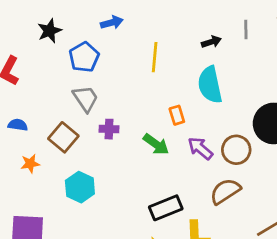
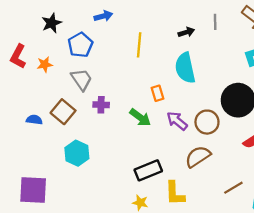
blue semicircle: (18, 125) -> (34, 120), moved
orange star: (30, 164) -> (45, 64), moved

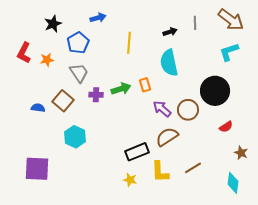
green arrow: (140, 117) -> (121, 89), moved, turned -54
brown semicircle: (198, 157) -> (167, 137), moved
brown line: (233, 188) -> (193, 168), moved

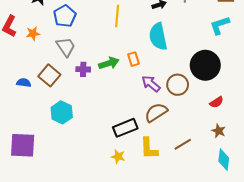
brown star: (241, 153) -> (219, 131), moved

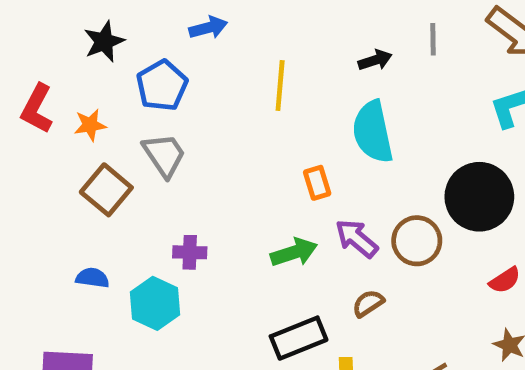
green arrow: (109, 63) -> (294, 252), moved
purple cross: (83, 69) -> (190, 252), moved
brown square: (49, 75) -> (106, 190), moved
blue semicircle: (24, 83) -> (92, 278), moved
brown semicircle: (156, 112) -> (368, 303), size x0.6

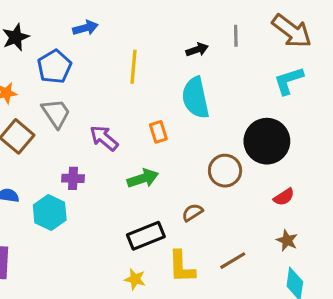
purple arrow: (357, 238) -> (104, 138), moved

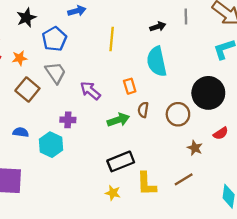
brown semicircle: (192, 212) -> (143, 110), moved, turned -48
brown star: (287, 240) -> (195, 148), moved

